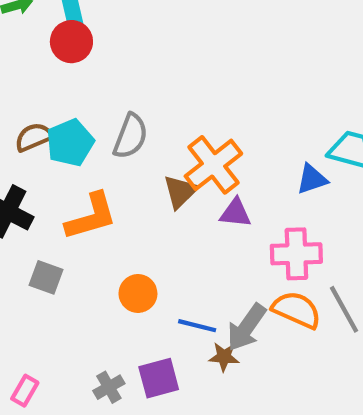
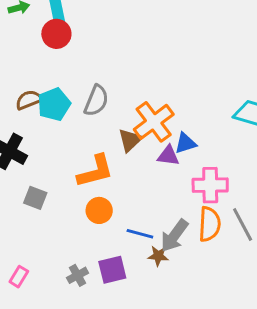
blue triangle: (312, 179) -> (186, 143), moved
orange L-shape: (91, 217) -> (95, 171), moved
orange semicircle: (297, 310) -> (210, 224), turned 68

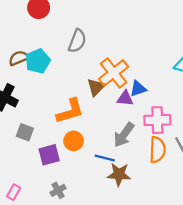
gray semicircle: (96, 101) -> (77, 41), moved
gray arrow: (174, 236) -> (124, 135), moved
brown star: (158, 256) -> (119, 174), size x1.5
purple square: (112, 270) -> (49, 155), moved

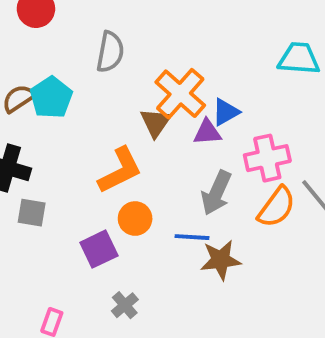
gray square: (25, 132) -> (32, 213), moved
orange semicircle: (157, 150) -> (277, 207), turned 45

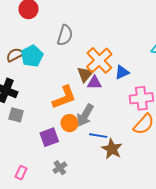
purple triangle: (207, 132) -> (94, 83), moved
gray arrow: (216, 193) -> (85, 115), moved
brown star: (221, 260) -> (112, 149), turned 30

